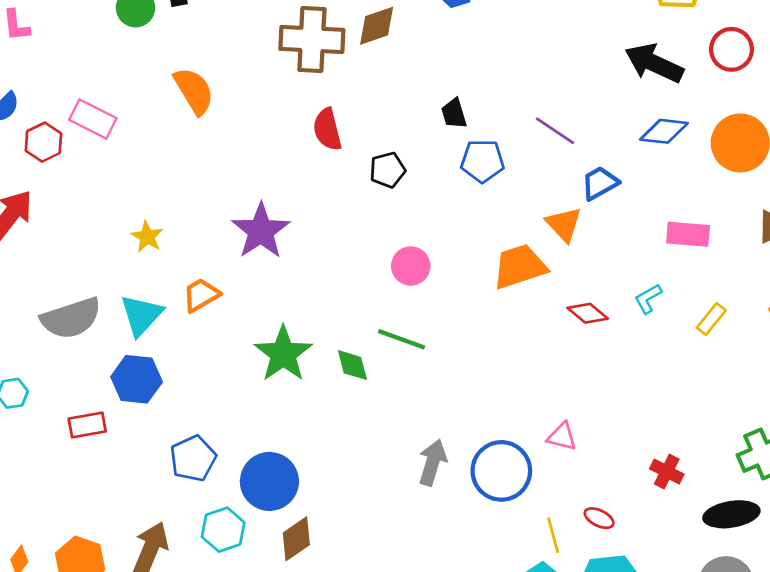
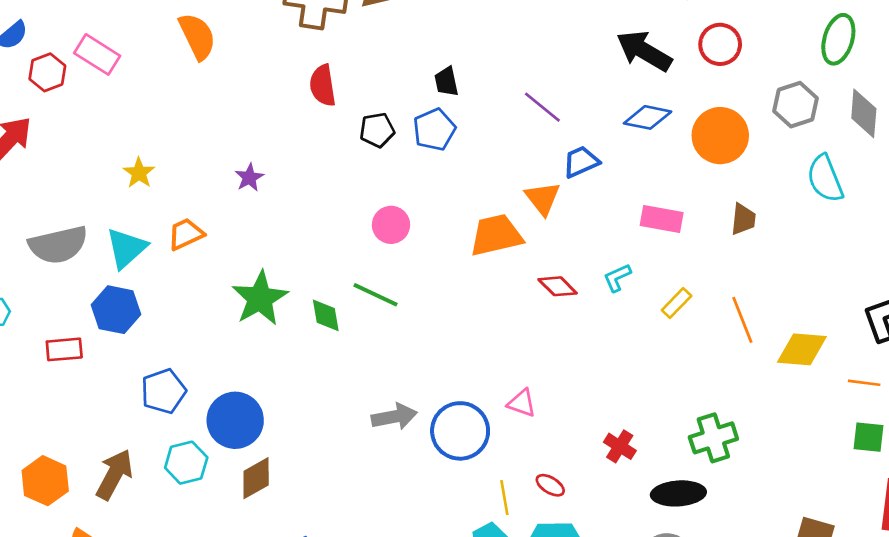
blue pentagon: (482, 161) -> (434, 130), moved, turned -30
purple star: (261, 231) -> (249, 178), size x0.5
gray arrow: (432, 463) -> (394, 417), turned 57

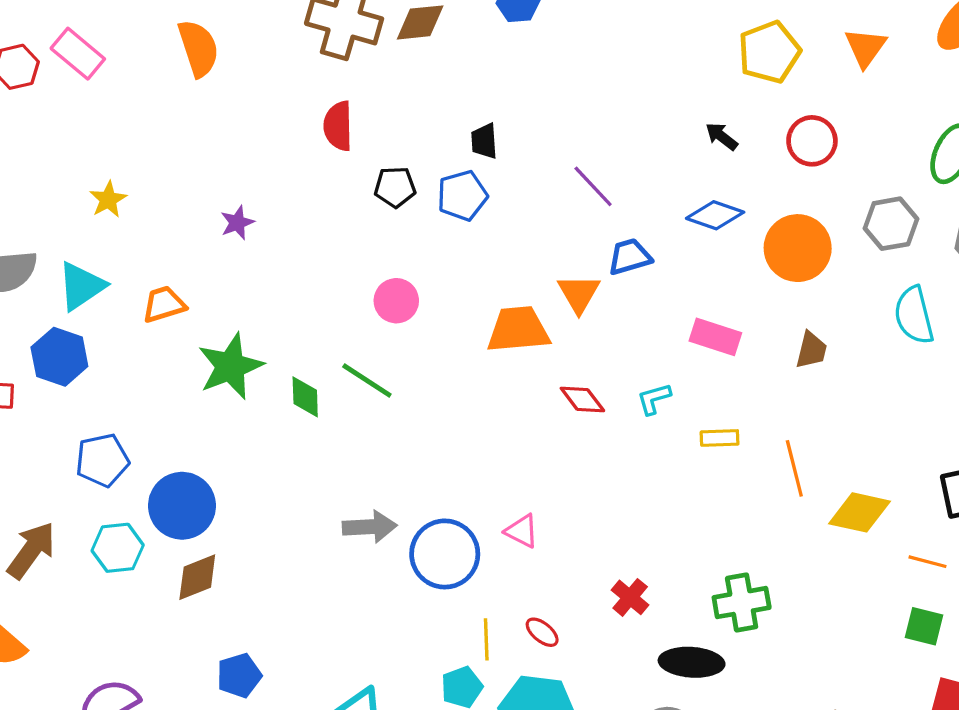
black arrow: (644, 51) -> (722, 136), size x0.5
orange trapezoid: (186, 234) -> (164, 304), moved
yellow rectangle: (677, 303) -> (720, 438), turned 36

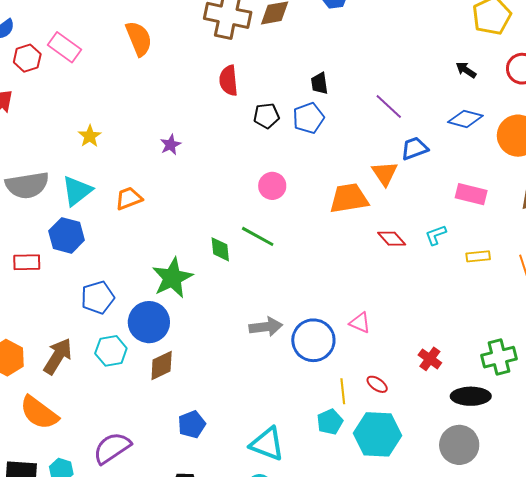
green star: (230, 366) -> (172, 278), moved

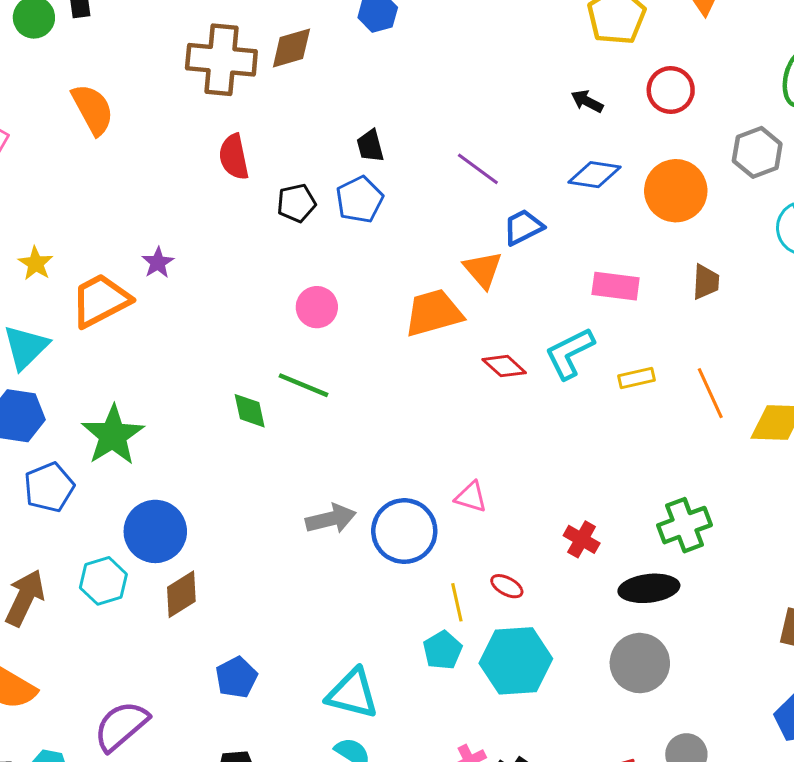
orange trapezoid: (129, 198) -> (100, 300), moved, size x1.5
cyan L-shape: (436, 235) -> (570, 353), size x1.6
green star: (172, 278) -> (113, 435), moved
blue pentagon: (98, 297) -> (49, 487), moved

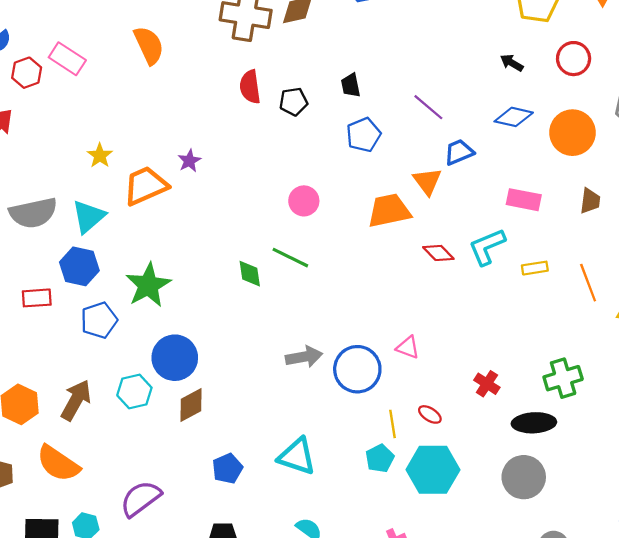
blue pentagon: (360, 200) -> (364, 135), moved
black pentagon: (296, 203) -> (293, 102), moved
cyan triangle: (352, 694) -> (297, 456), moved

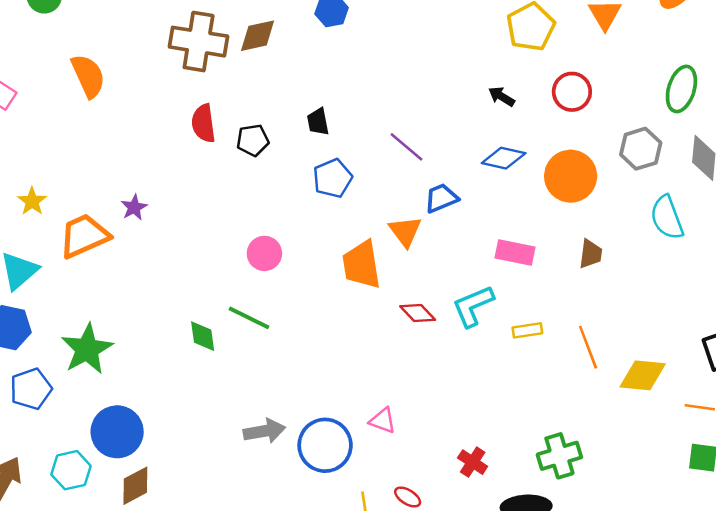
orange trapezoid: (389, 211) -> (362, 265), turned -87

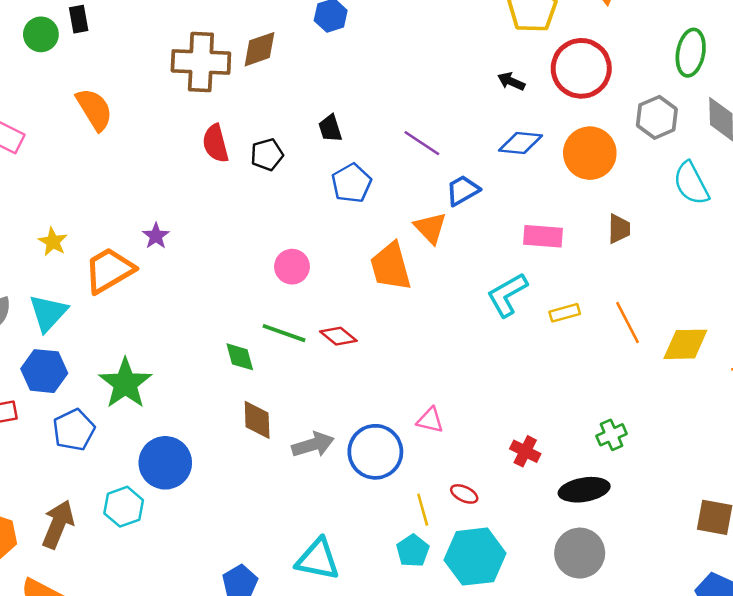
red circle: (572, 92) -> (581, 68), size x1.5
red diamond: (418, 313) -> (338, 336), moved
green cross: (559, 456) -> (612, 435), size x0.7
brown diamond: (135, 486) -> (257, 420), moved, turned -57

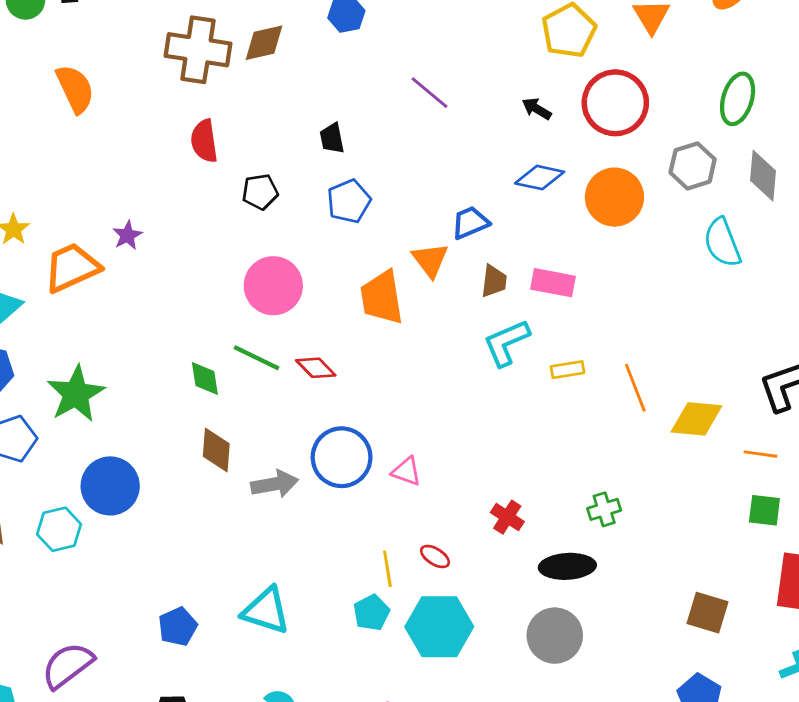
purple line: (422, 143) -> (430, 93), moved
black pentagon: (267, 155) -> (260, 192), moved
brown trapezoid: (619, 229) -> (494, 281), moved
pink circle: (292, 267) -> (273, 286), size x1.5
blue circle: (375, 452) -> (342, 457), moved

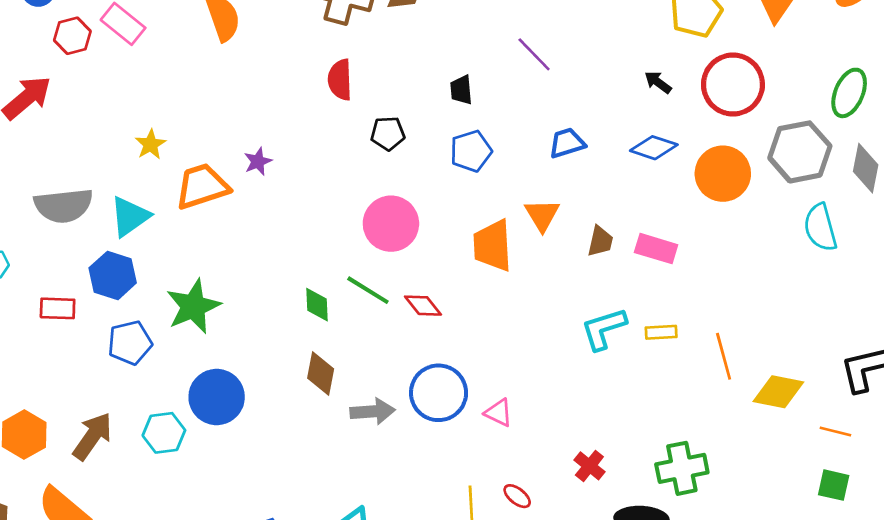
purple line: (430, 93) -> (534, 54), moved
gray hexagon: (693, 166) -> (800, 152), size x1.4
blue trapezoid: (470, 223) -> (567, 143), moved
cyan L-shape: (506, 343) -> (604, 329), moved
green cross: (604, 509) -> (682, 468), size x1.6

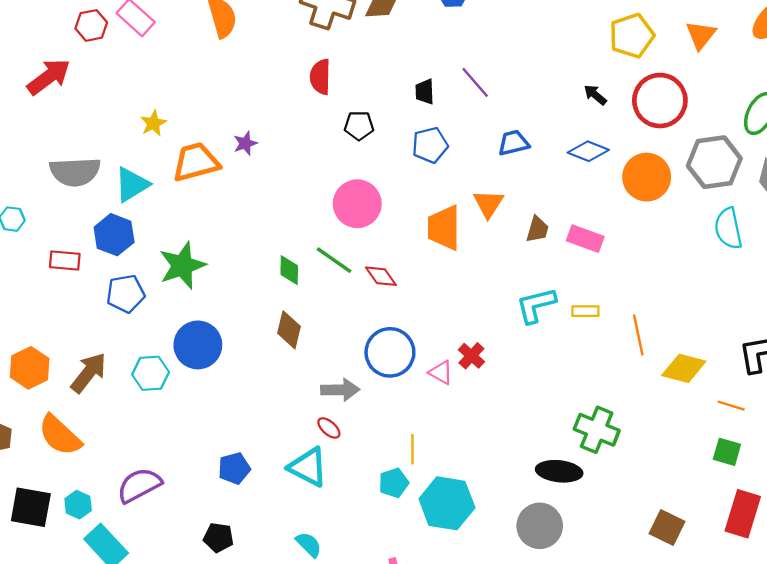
purple line: (534, 54) -> (475, 82), moved
gray arrow: (372, 411) -> (340, 390), moved
red cross: (589, 466) -> (471, 356), moved
green cross: (682, 468) -> (597, 430), turned 30
red ellipse: (517, 496) -> (329, 428), moved

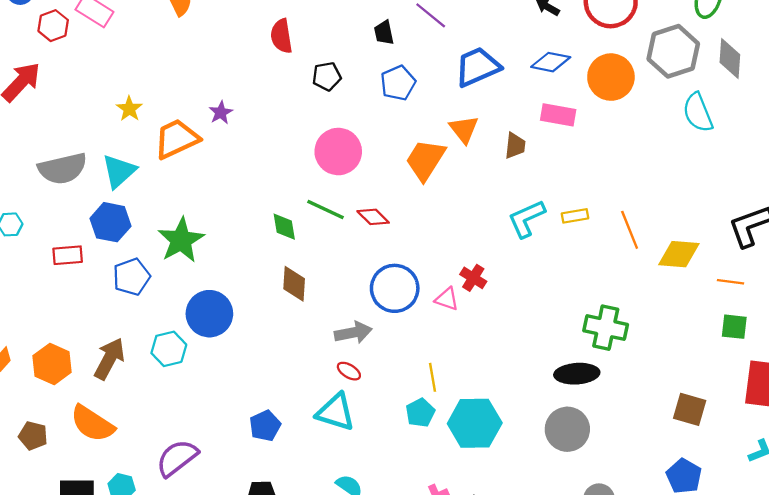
blue trapezoid: (513, 143) -> (478, 67), size x1.5
orange trapezoid: (444, 228) -> (425, 160), turned 42
pink rectangle: (585, 239) -> (558, 115), moved

